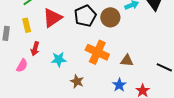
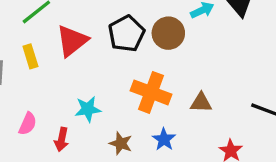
red arrow: (35, 49) -> (62, 139), moved
blue star: (119, 85) -> (164, 139), moved

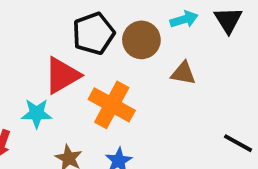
red triangle: (72, 41) -> (62, 75), moved
brown triangle: (201, 103) -> (183, 73), moved

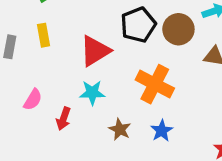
red triangle: (62, 75) -> (95, 51), moved

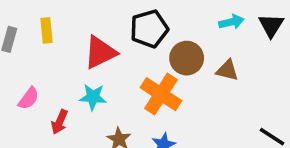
brown circle: (178, 29) -> (187, 58), moved

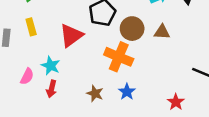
cyan star: (93, 97) -> (51, 66), moved, turned 30

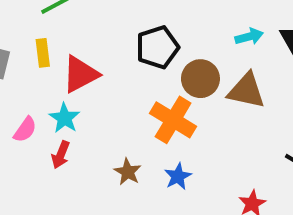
brown triangle: (162, 32) -> (246, 91), size x1.5
red triangle: (71, 35) -> (80, 74), moved

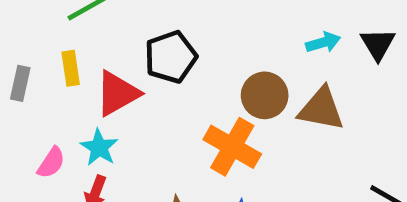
black pentagon: (157, 47) -> (171, 57), moved

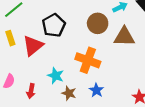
brown circle: (265, 95) -> (98, 23), moved
cyan star: (99, 147) -> (56, 76), moved

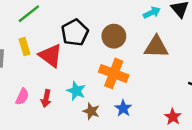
brown circle: (98, 23) -> (114, 36), moved
red triangle: (33, 46) -> (50, 56), turned -45
red arrow: (31, 91) -> (46, 98), moved

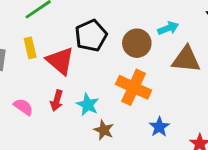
cyan arrow: (152, 13) -> (168, 28), moved
pink semicircle: (22, 97) -> (23, 107), turned -84
red arrow: (46, 98) -> (57, 101), moved
blue star: (123, 108) -> (159, 127), moved

